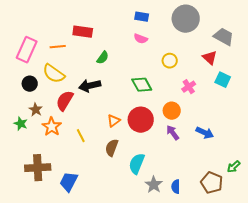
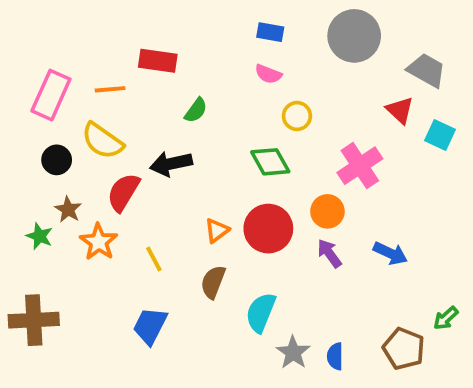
yellow circle: (170, 61) -> (297, 116), moved
cyan square: (223, 80) -> (440, 135), moved
pink cross: (189, 87) -> (360, 166), size x1.6
brown cross: (38, 168) -> (34, 320), moved
blue trapezoid: (69, 182) -> (150, 326), moved

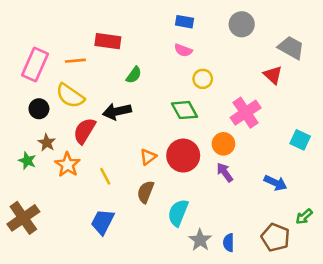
gray circle: (354, 36) -> (242, 24), size x0.7
cyan square: (440, 135) -> (300, 140), moved
blue arrow: (390, 253) -> (275, 183), moved
brown cross: (34, 320) -> (23, 218), turned -32

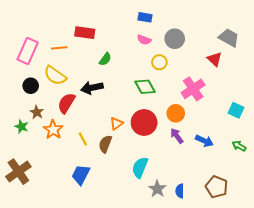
gray circle: (242, 24) -> (175, 39), moved
blue arrow: (275, 183) -> (204, 141), moved
brown semicircle: (146, 192) -> (105, 144), moved
green arrow: (304, 217) -> (239, 146), moved, turned 72

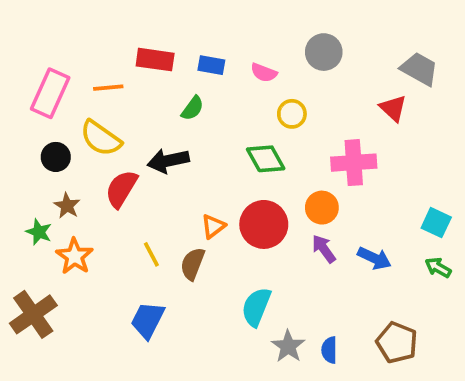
blue rectangle: (145, 17) -> (211, 65), moved
gray circle: (175, 39) -> (324, 52), moved
pink cross: (193, 89) -> (354, 163), turned 30
cyan square: (236, 110) -> (436, 223), moved
orange star: (53, 130) -> (74, 256), moved

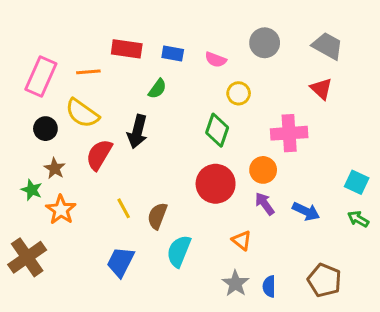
gray trapezoid: (419, 69) -> (327, 46), moved
green diamond: (266, 159) -> (217, 130), turned 48
black arrow: (168, 161) -> (137, 132), turned -64
orange triangle: (213, 226) -> (242, 240), moved, turned -45
cyan semicircle: (256, 307) -> (179, 251), moved

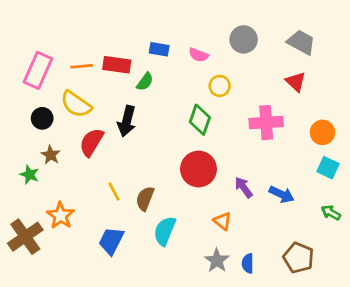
red rectangle: (127, 49) -> (117, 65), moved
orange circle: (263, 170) -> (322, 132), moved
orange star: (61, 210) -> (60, 215), moved
green arrow: (358, 219) -> (331, 213), moved

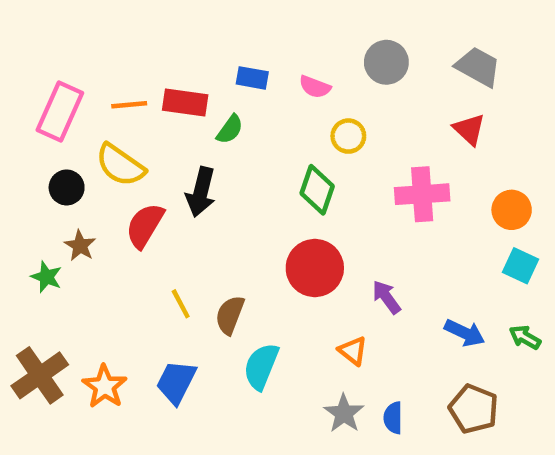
blue arrow: (282, 194) -> (465, 333), moved
orange star: (60, 215) -> (105, 387), moved

